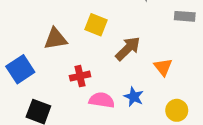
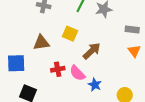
orange triangle: (163, 67) -> (134, 51), moved
blue square: (20, 69) -> (16, 63), turned 30
pink semicircle: (102, 100) -> (77, 73), moved, turned -144

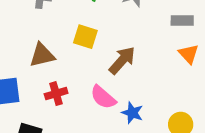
red cross: (58, 69) -> (56, 94), moved

